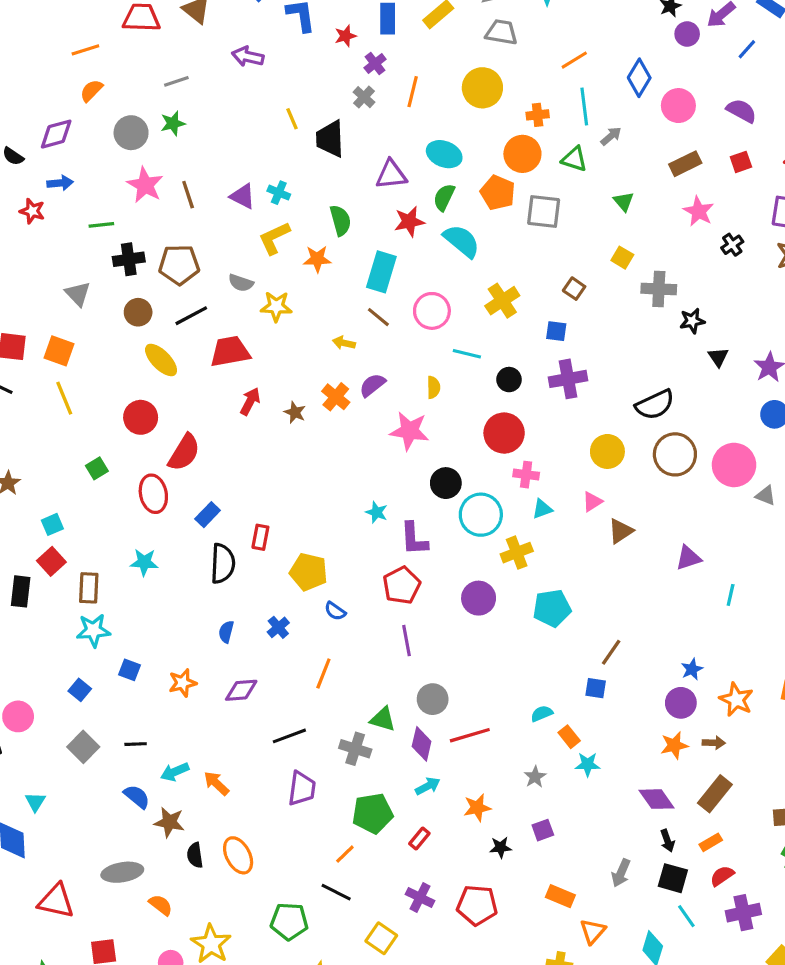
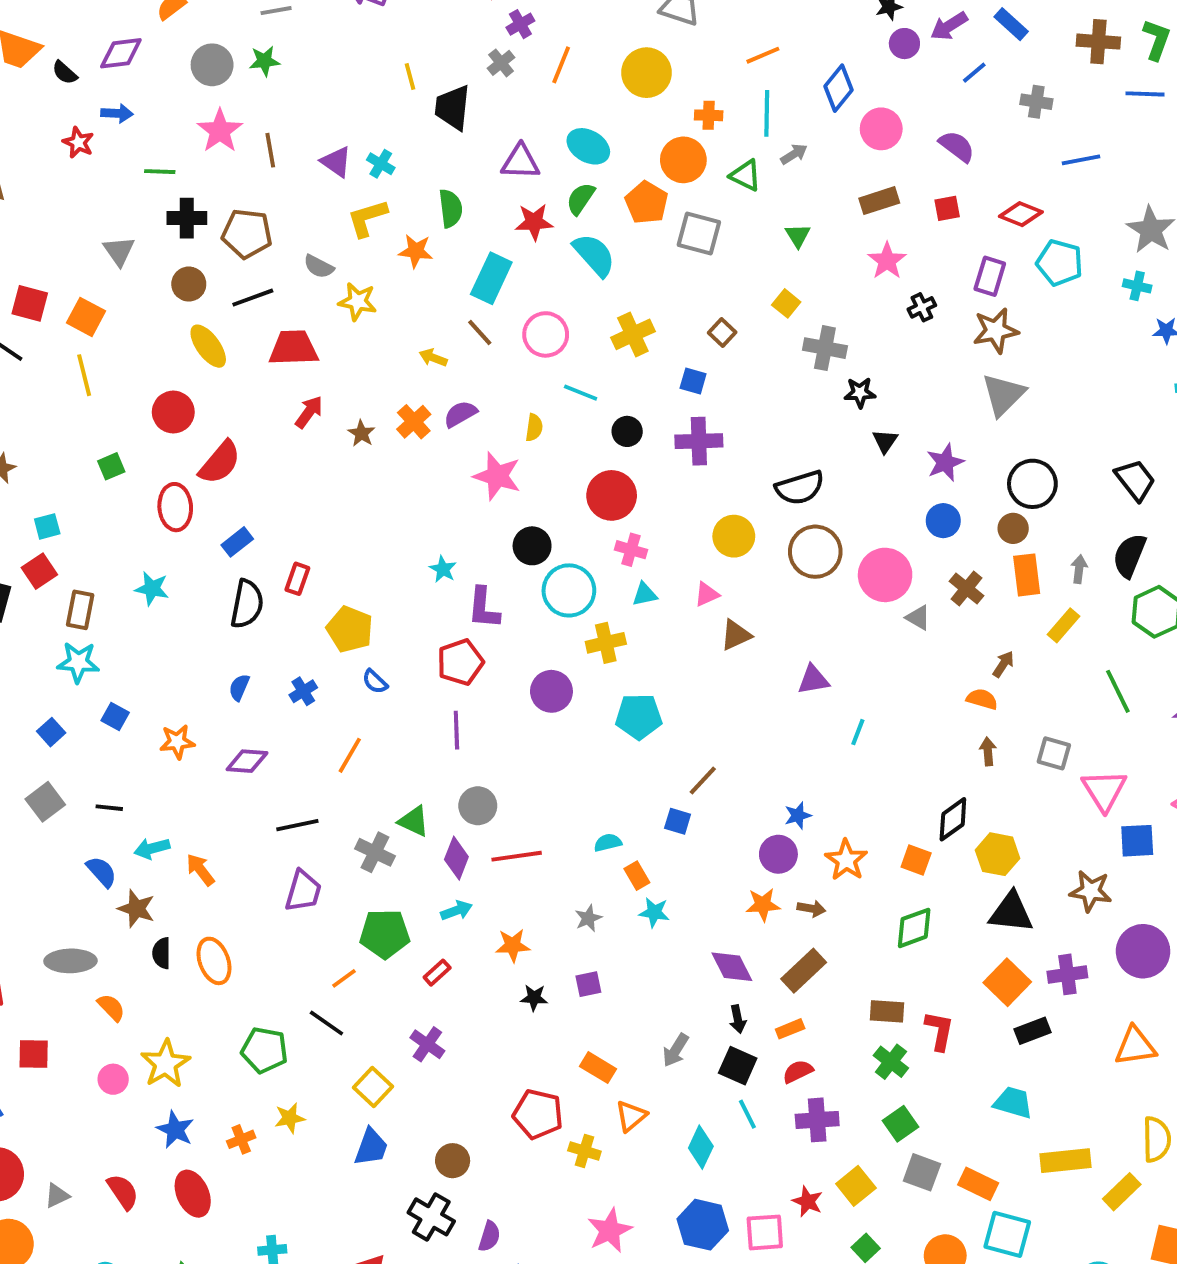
red pentagon: (477, 905) -> (538, 1114), moved

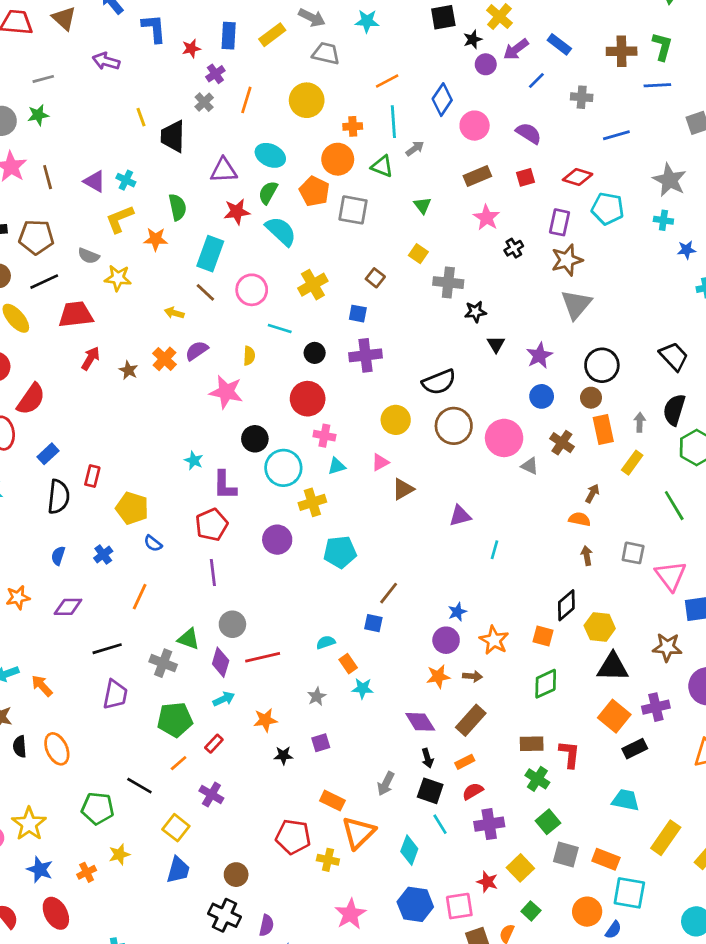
orange line: (344, 978) -> (179, 763), moved
orange triangle: (631, 1116) -> (358, 833), size x1.5
yellow rectangle: (1065, 1161) -> (666, 838), turned -44

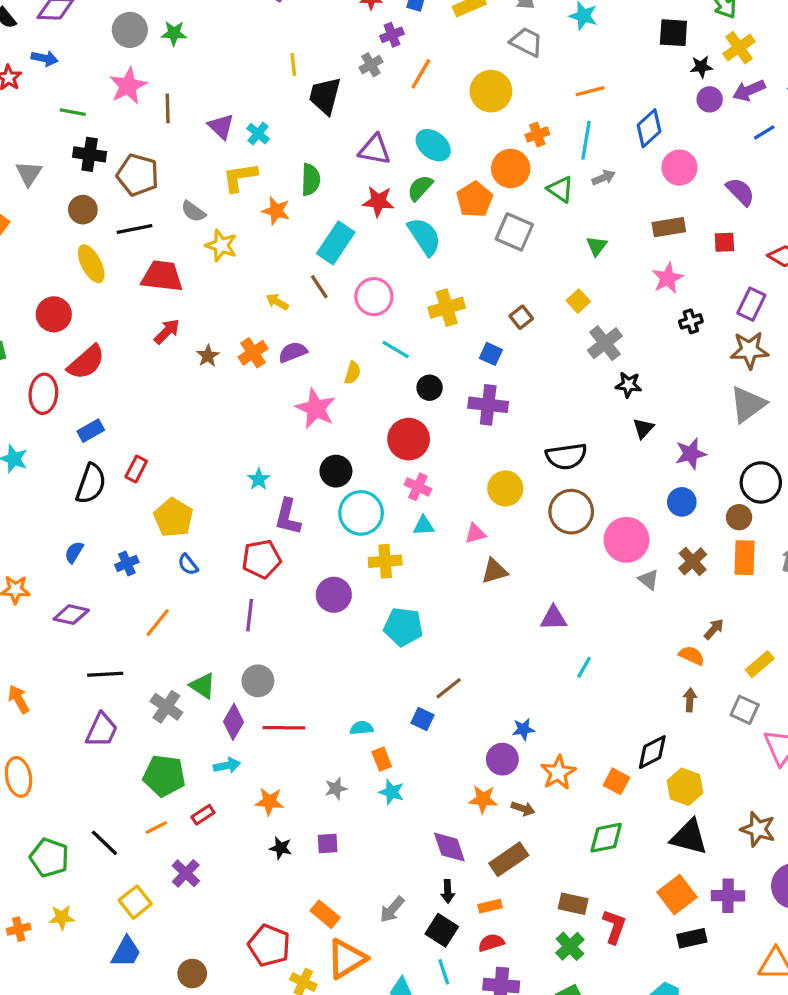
orange cross: (353, 126) -> (537, 134), turned -30
gray cross: (448, 283) -> (605, 343), turned 32
yellow rectangle: (632, 463) -> (760, 664), moved

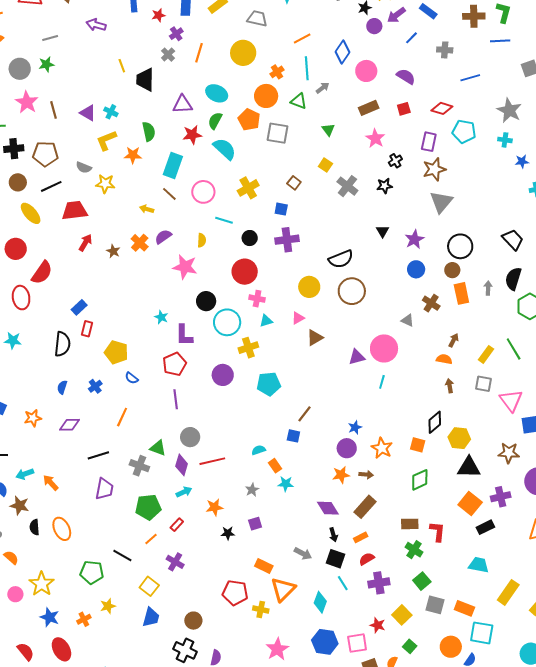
black star: (628, 385) -> (385, 186), moved
blue rectangle: (91, 431) -> (79, 307), moved
pink circle: (626, 540) -> (384, 348), moved
gray arrow: (392, 909) -> (303, 554), turned -90

